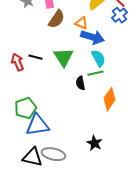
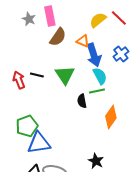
blue cross: (119, 15) -> (121, 54), moved
blue arrow: (92, 37) -> (94, 55), turned 55

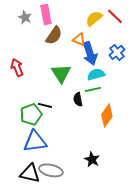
black line: (37, 75) -> (45, 105), moved
cyan semicircle: (100, 76) -> (96, 74), turned -78
red arrow: (19, 80) -> (17, 67), moved
green pentagon: (27, 126) -> (31, 114), moved

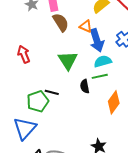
brown semicircle: (54, 35) -> (61, 22), turned -66
blue triangle: (35, 141) -> (25, 128), moved, turned -40

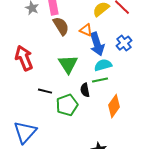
red arrow: (24, 54) -> (24, 58), size x1.4
black line: (52, 92) -> (45, 91), moved
green pentagon: (38, 101) -> (67, 105), moved

